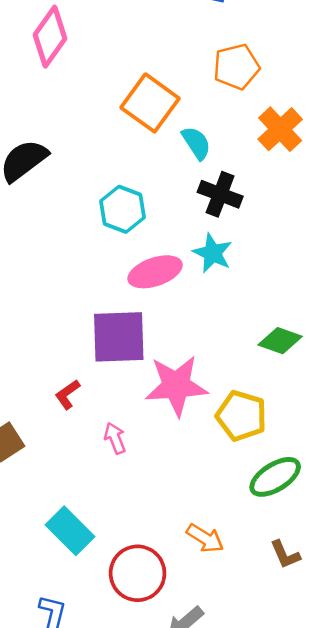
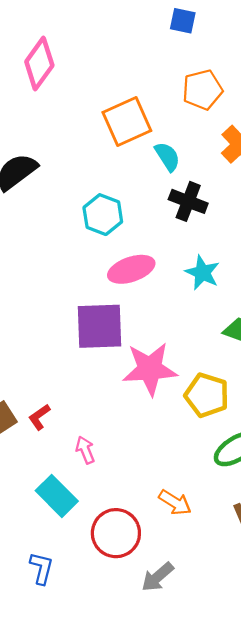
orange square: (150, 103) -> (127, 122), turned 30
cyan star: (213, 253) -> (202, 273), moved
red L-shape: (67, 394) -> (39, 417), moved
pink arrow: (115, 438) -> (85, 450), moved

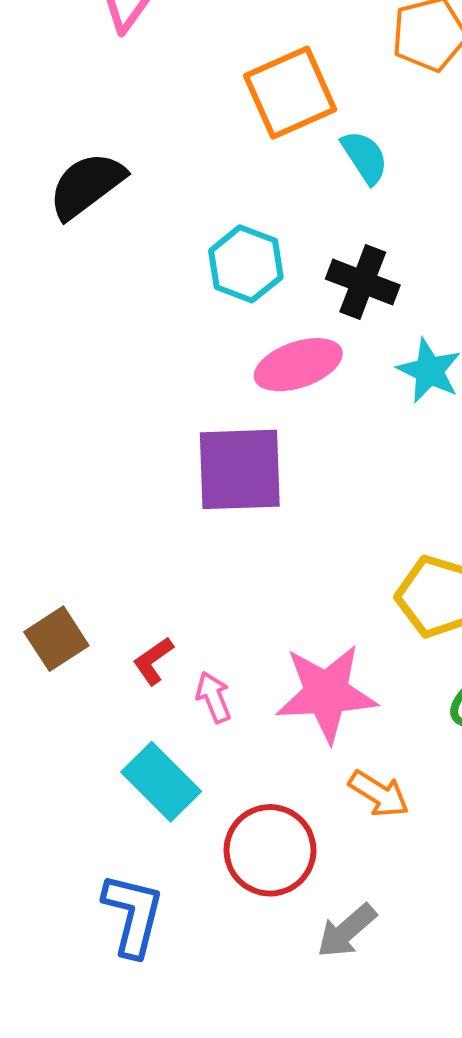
black cross: (188, 201) -> (363, 282), moved
pink star: (150, 369) -> (326, 693), moved
red L-shape: (39, 417) -> (153, 661), moved
blue L-shape: (41, 568) -> (133, 915), size x1.4

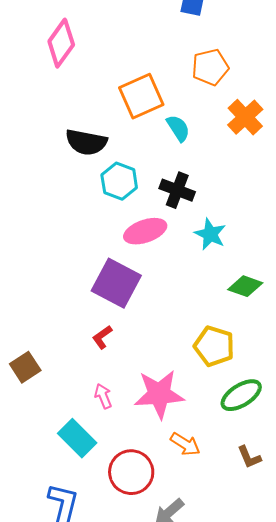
black semicircle: (87, 185) -> (86, 142), moved, turned -132
purple square: (240, 469) -> (116, 283), turned 30
red L-shape: (153, 661) -> (102, 337), moved

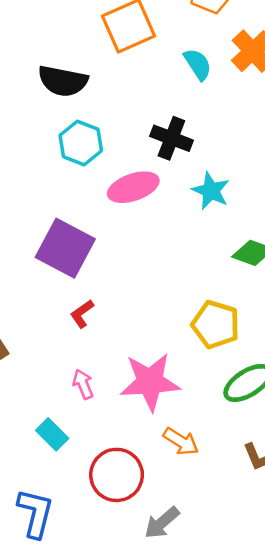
cyan semicircle: (178, 128) -> (198, 64), moved
cyan hexagon: (119, 181) -> (81, 143), moved
purple square: (116, 283) -> (65, 248), moved
cyan rectangle: (77, 438) -> (52, 434), size x0.7

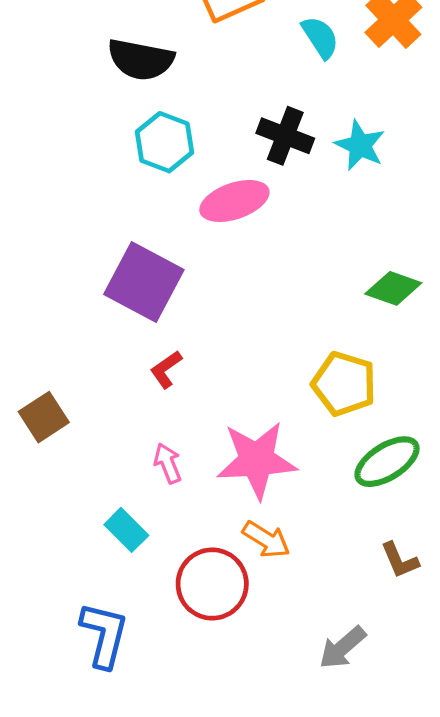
cyan star: (211, 191) -> (360, 145), moved
orange arrow: (181, 441) -> (266, 539), moved
gray arrow: (162, 523) -> (342, 648), moved

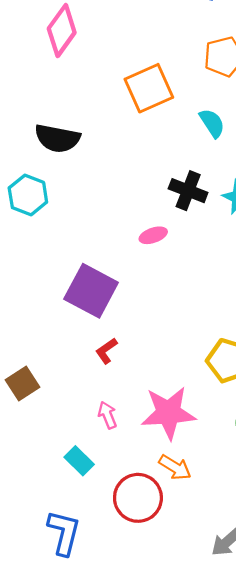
black semicircle: (141, 60) -> (57, 138), moved
cyan hexagon: (165, 142) -> (28, 195), moved
pink ellipse: (234, 201) -> (153, 235), size x0.6

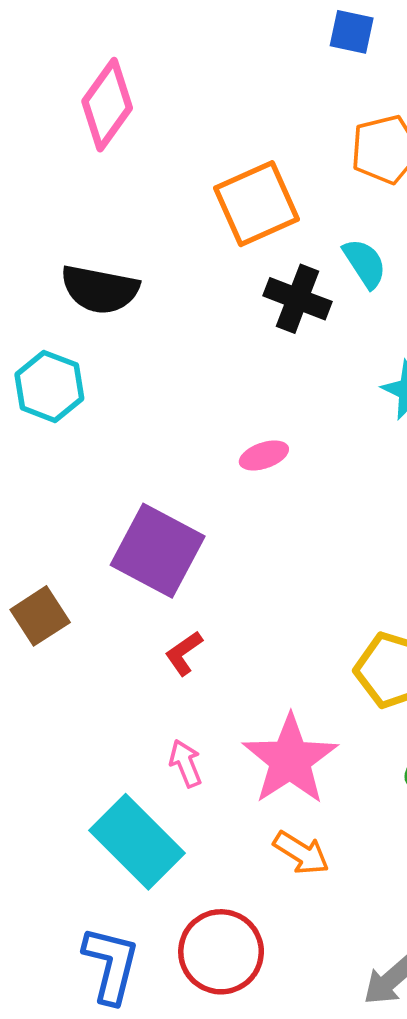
black cross: (188, 191) -> (298, 299), moved
brown square: (22, 383) -> (40, 616), moved
pink star: (168, 413) -> (290, 760), turned -30
cyan rectangle: (79, 461) -> (137, 842), size x1.8
red circle: (138, 498) -> (221, 952), moved

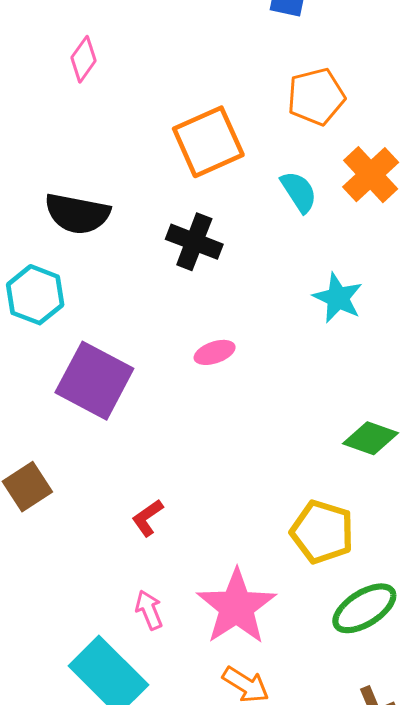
pink diamond: (107, 105) -> (84, 59), size x0.6
black cross: (298, 299) -> (194, 242), moved
purple square: (158, 551) -> (94, 381), moved

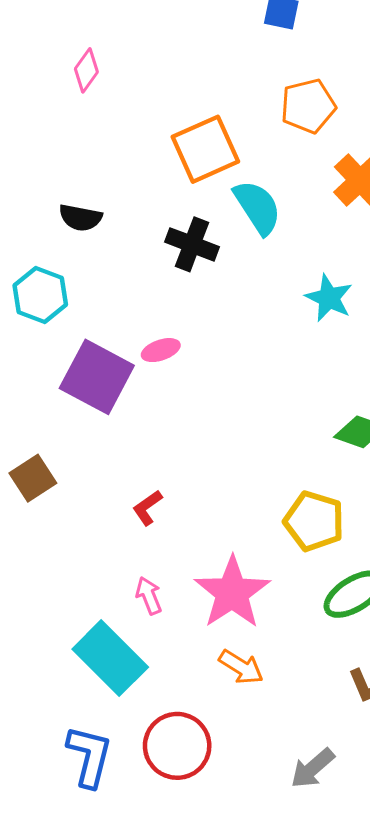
cyan semicircle: (299, 192) -> (257, 207), moved, size x1.4
black semicircle: (77, 214) -> (80, 218), size x0.7
pink ellipse: (215, 352) -> (161, 350), moved

